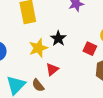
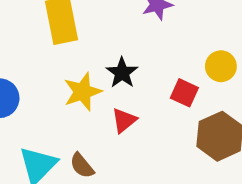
red triangle: (52, 69) -> (124, 120), moved

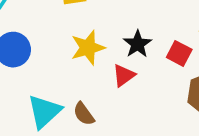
black star: (122, 73) -> (137, 44), moved

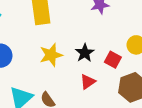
red triangle: (124, 75) -> (88, 82), moved

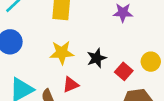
red triangle: (88, 82) -> (71, 85), moved

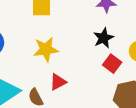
black star: (97, 58) -> (103, 38), moved

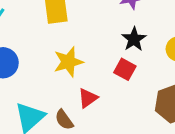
red square: (112, 64) -> (125, 69), moved

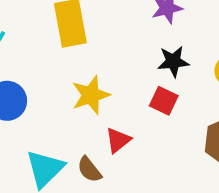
black star: (134, 39) -> (173, 61), turned 30

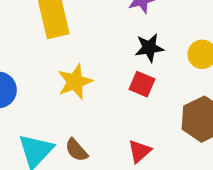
red triangle: (118, 140) -> (140, 151), moved

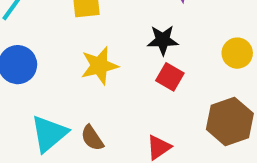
black star: (149, 48) -> (163, 40), moved

